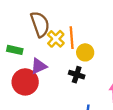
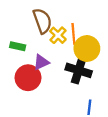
yellow circle: (85, 52) -> (87, 48), size x1.5
black cross: (77, 75) -> (79, 70), size x1.6

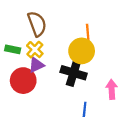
orange line: (73, 34) -> (88, 35), moved
yellow cross: (58, 35) -> (35, 50), moved

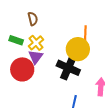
brown semicircle: (37, 24) -> (33, 19), moved, size x0.6
purple triangle: (36, 65) -> (36, 57), turned -35

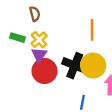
yellow circle: (78, 49) -> (93, 66), moved
red circle: (22, 69) -> (45, 71), moved

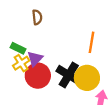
green rectangle: (17, 38) -> (18, 48), moved
yellow cross: (39, 40) -> (21, 63), moved

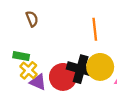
purple triangle: (35, 59) -> (38, 82), moved, turned -35
red circle: (38, 76) -> (63, 77), moved

